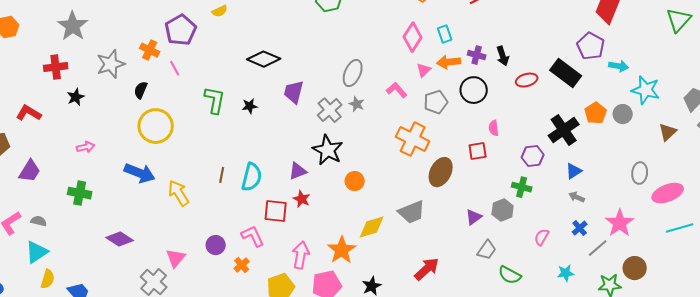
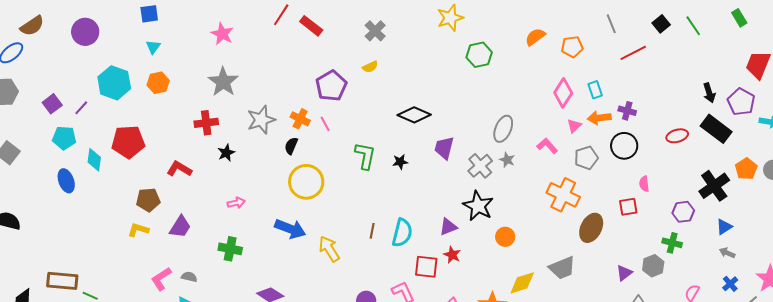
orange cross: (150, 50) -> (300, 119), moved
black arrow: (503, 56) -> (709, 93), moved

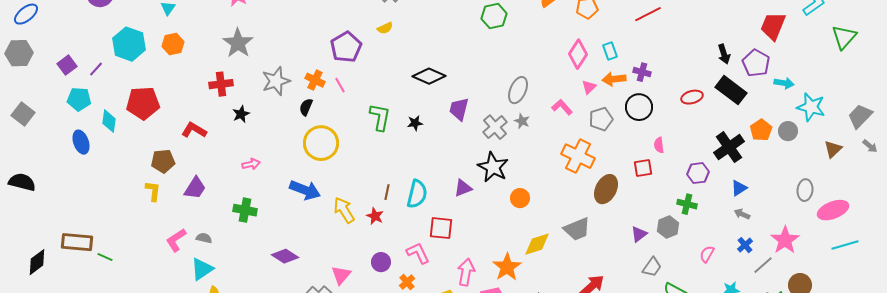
yellow L-shape: (138, 230) -> (153, 191), turned 80
red star: (452, 255) -> (375, 216), moved

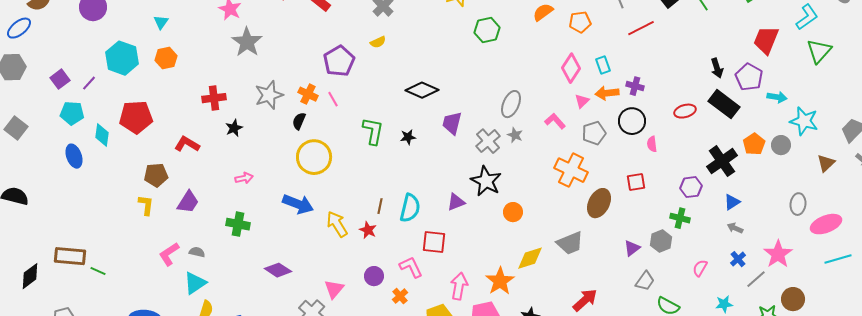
green triangle: (844, 37) -> (819, 51), moved
gray star: (238, 43) -> (247, 42), moved
pink semicircle: (659, 145) -> (652, 144), moved

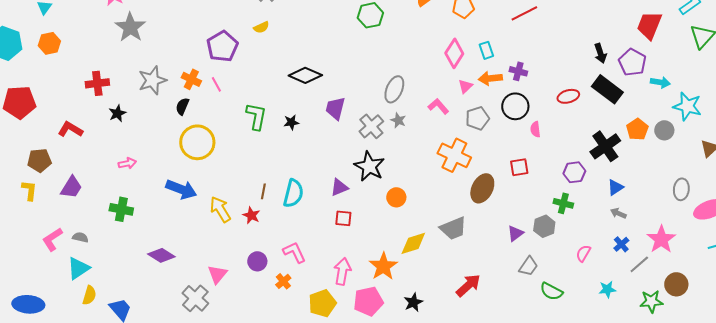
red square: (434, 242) -> (343, 218), moved, size x0.7

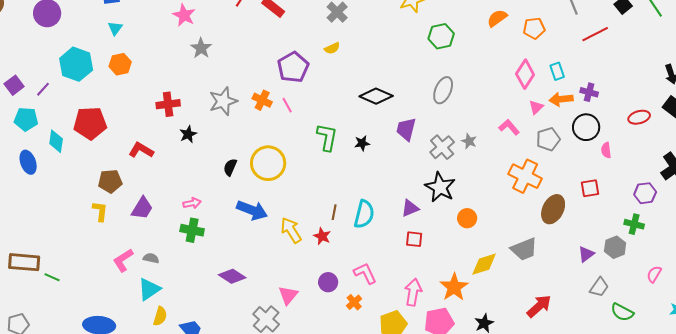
gray star: (130, 27) -> (201, 48), size x0.7
gray ellipse: (394, 89) -> (443, 90), moved
black semicircle: (182, 106) -> (230, 167), moved
pink arrow: (127, 163) -> (192, 203), moved

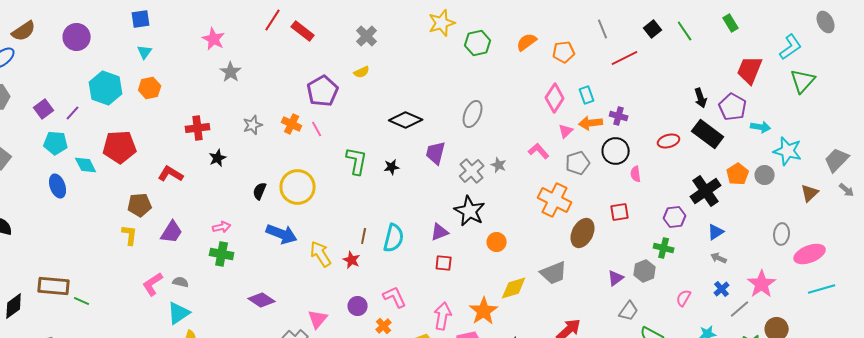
green hexagon: (441, 36) -> (478, 43), moved
gray star: (223, 101) -> (253, 125), size x0.7
cyan diamond: (56, 141) -> (86, 165), turned -35

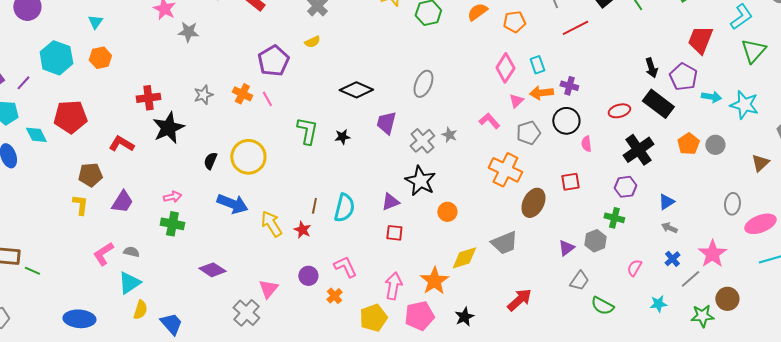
gray star: (231, 72) -> (188, 32), moved, turned -30
cyan star: (788, 151) -> (744, 105), moved
black star: (218, 158) -> (168, 128), size x1.8
black cross: (706, 191) -> (638, 150), moved

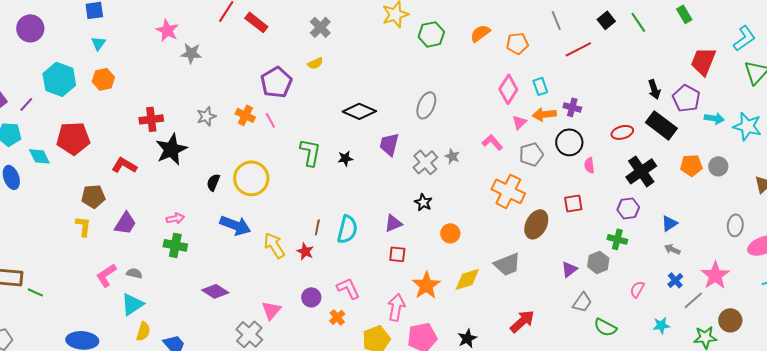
orange pentagon: (688, 144) -> (691, 165), turned 30
black star: (420, 181) -> (423, 202), size x0.6
orange star: (434, 281) -> (426, 285), moved

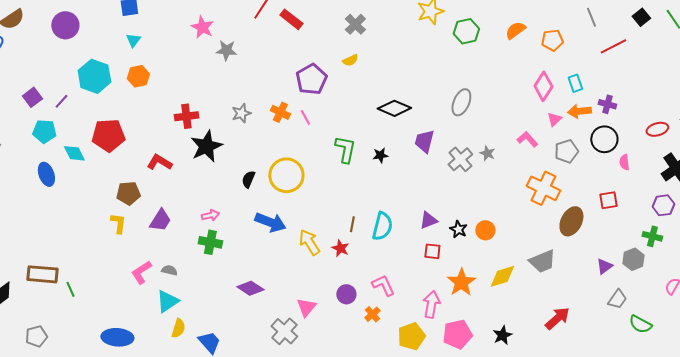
black star: (423, 202) -> (458, 229), moved
green line: (35, 292) -> (70, 289), turned 42

